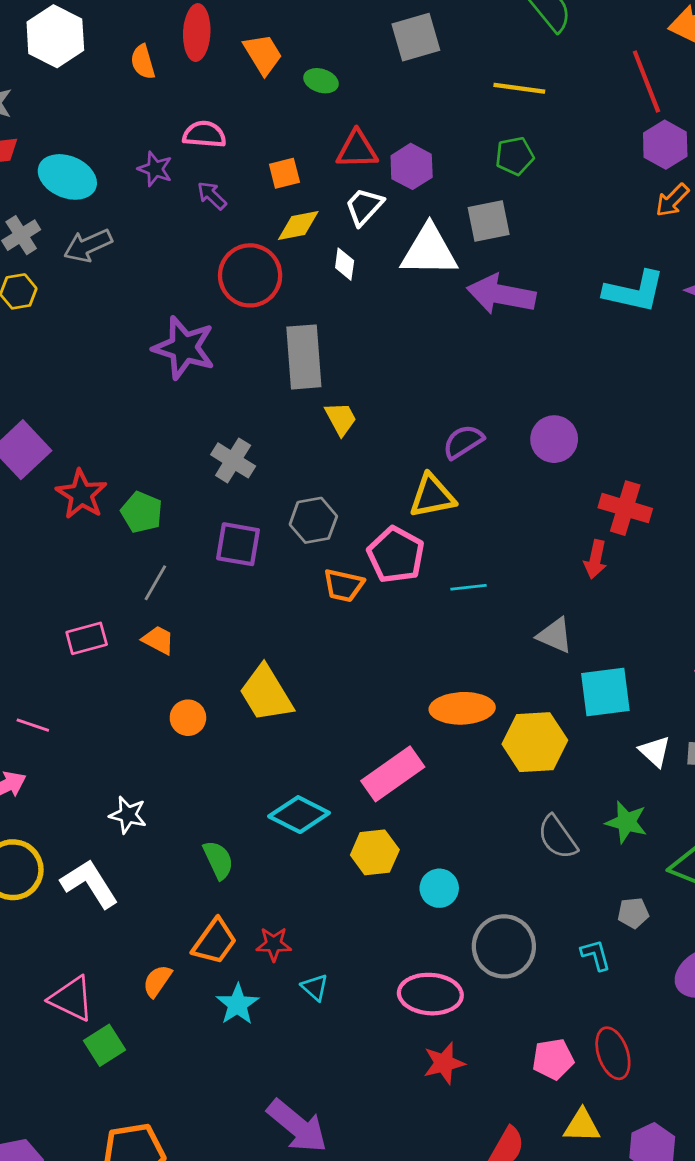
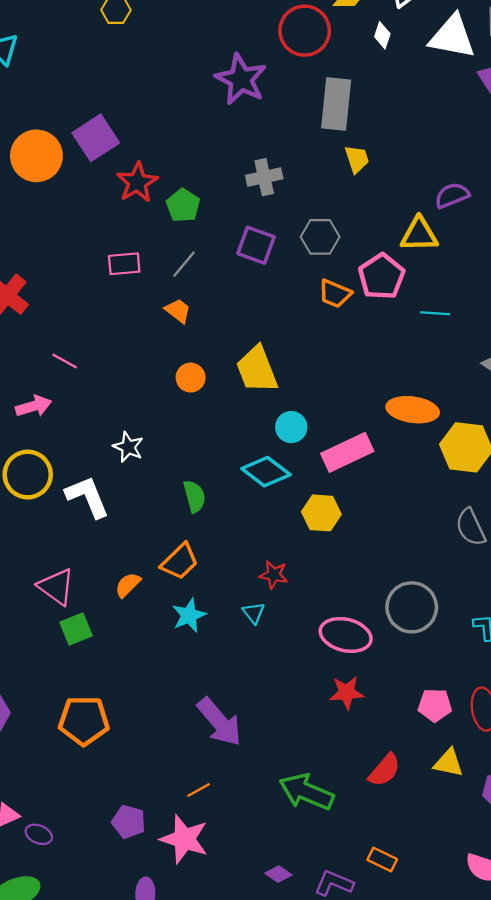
gray cross: (233, 460) -> (264, 177), turned 36
pink rectangle: (87, 638) -> (124, 264), moved
cyan circle: (439, 888) -> (291, 427), moved
red star: (274, 944) -> (274, 575), moved

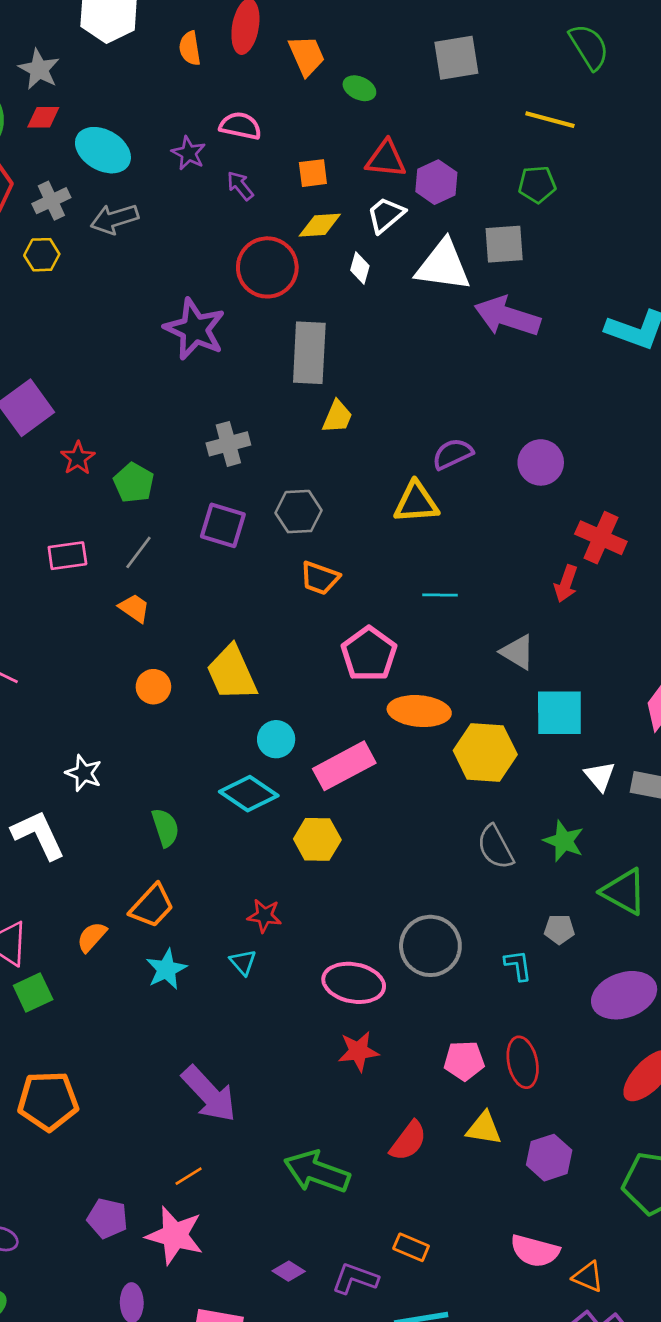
yellow trapezoid: (357, 159) -> (337, 417), turned 44
red star: (137, 182) -> (78, 458), size x0.7
pink pentagon: (382, 277) -> (369, 654), moved

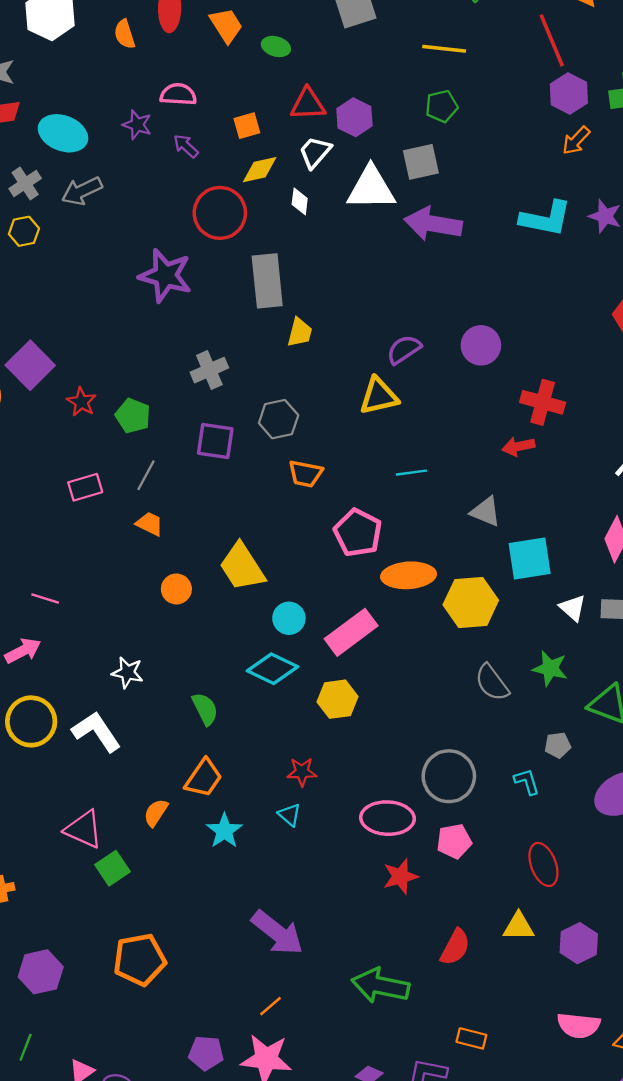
red arrow: (566, 584) -> (518, 446), turned 68
pink pentagon: (464, 1061) -> (454, 841), moved

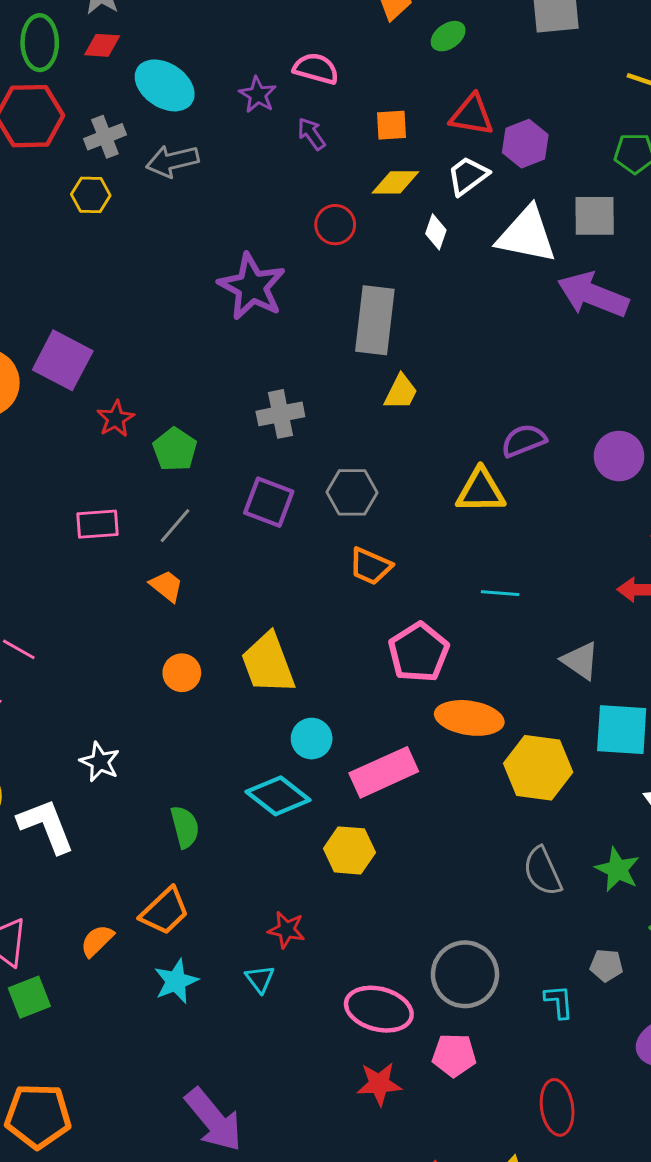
green ellipse: (276, 46) -> (448, 36), turned -64
red circle: (220, 213) -> (335, 225), size x0.6
purple square: (30, 365) -> (63, 360), turned -30

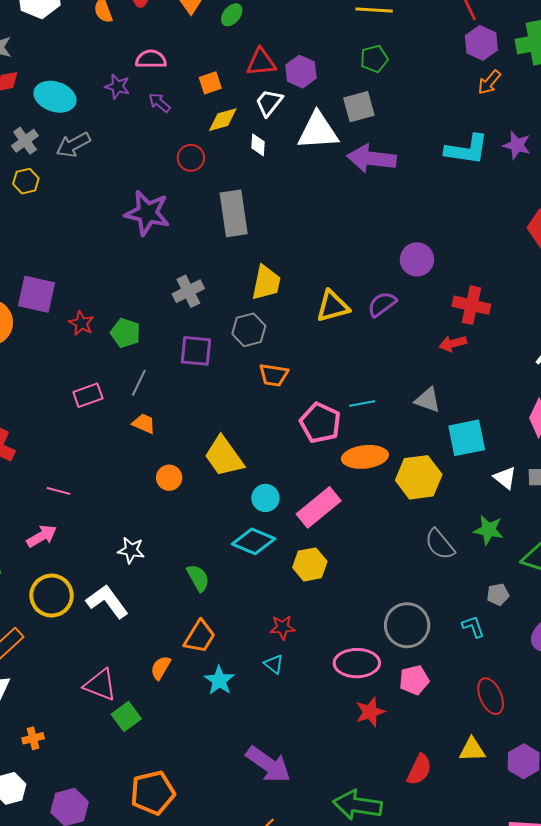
yellow trapezoid: (401, 392) -> (266, 283), moved, size x1.4
purple semicircle: (524, 441) -> (382, 304), moved
cyan line: (500, 593) -> (362, 404), moved

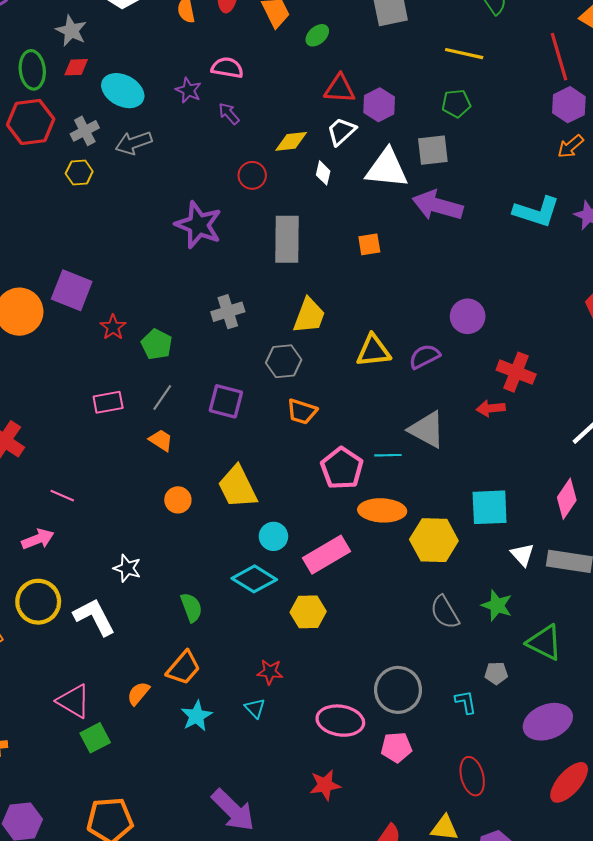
orange square: (210, 83) -> (369, 244), moved
purple square: (196, 351) -> (226, 401), moved
gray triangle: (428, 400) -> (427, 430), moved, size x1.4
red star: (370, 712) -> (325, 785), moved

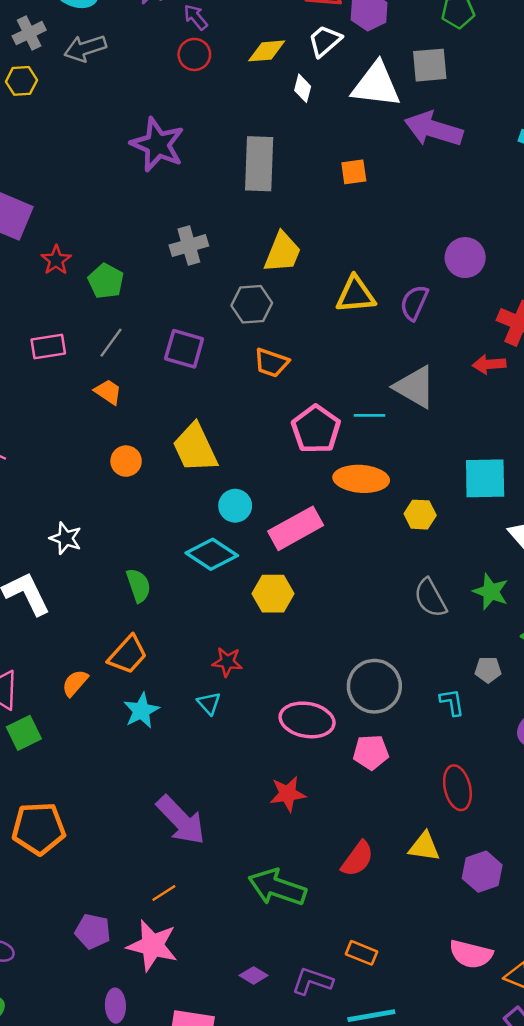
red circle: (252, 175) -> (194, 54), moved
purple semicircle: (424, 357) -> (414, 303), turned -40
yellow hexagon: (434, 540) -> (420, 515), size x0.6

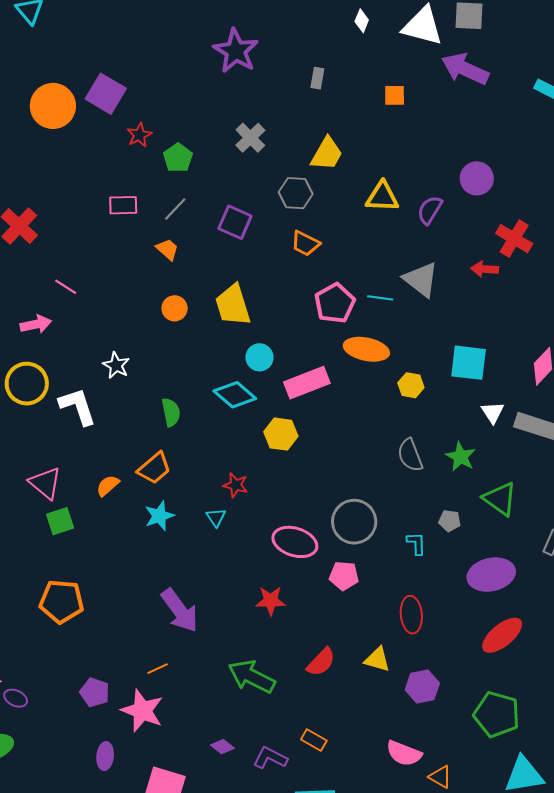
gray rectangle: (259, 164) -> (317, 78), size x0.5
gray cross: (189, 246) -> (250, 138), turned -36

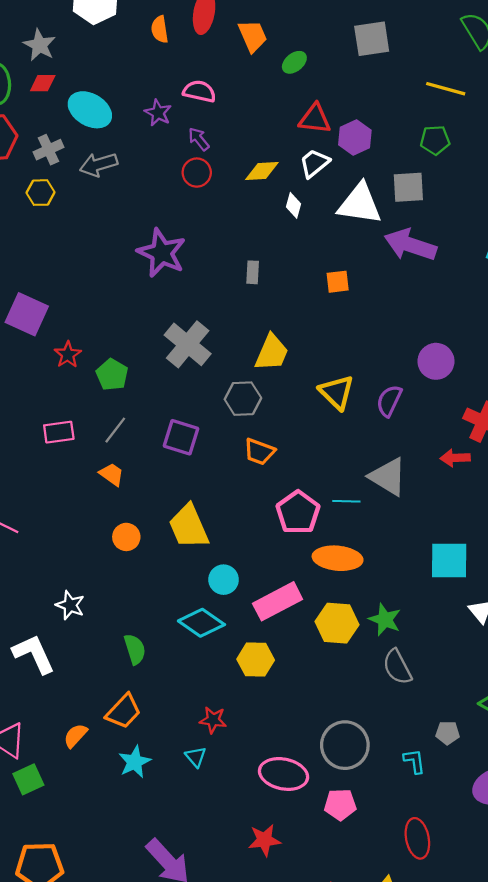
gray cross: (250, 138) -> (188, 344), size x1.4
yellow triangle: (382, 197) -> (337, 392), turned 48
yellow hexagon: (411, 385) -> (337, 623), moved, size x1.5
green star: (461, 457) -> (385, 620), moved

